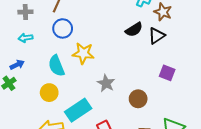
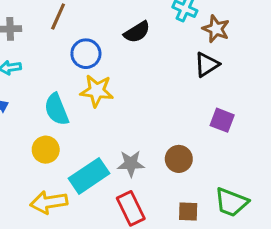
blue circle: (63, 28) -> (86, 54), moved
black semicircle: (134, 30) -> (137, 32), moved
gray star: (106, 83) -> (131, 164), moved, turned -30

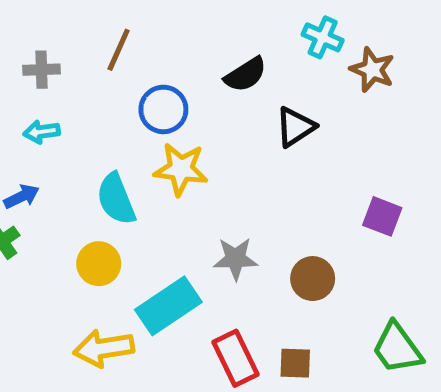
black triangle: (207, 64) -> (295, 127), moved
gray star: (131, 164) -> (236, 259), moved
green trapezoid: (231, 202) -> (397, 348), turned 33
brown square: (188, 212) -> (295, 363), moved

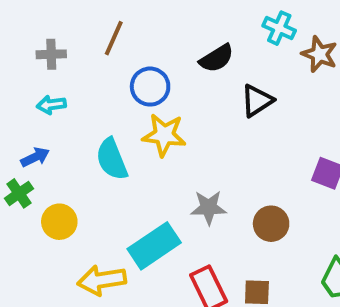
yellow circle: (99, 264) -> (59, 222), moved

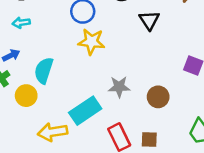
black triangle: (257, 101) -> (149, 20), turned -30
cyan semicircle: (112, 159) -> (44, 70), moved, turned 40

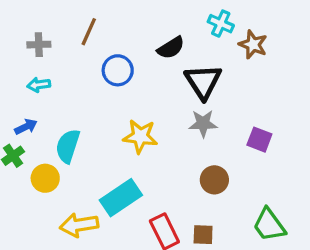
black triangle: (149, 20) -> (203, 82), size x1.4
yellow star: (92, 42) -> (140, 136), moved
gray star: (119, 87) -> (203, 123), moved

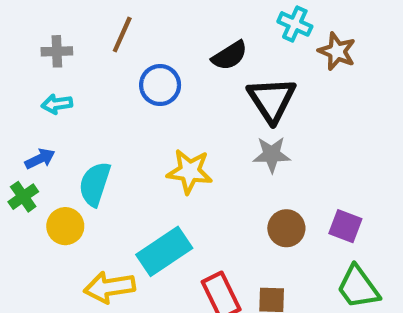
purple square: (259, 140) -> (345, 226), moved

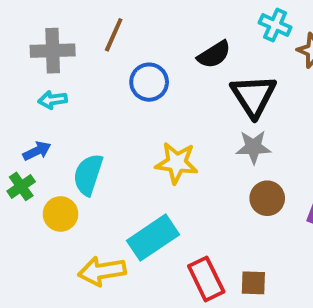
gray cross: (57, 51) -> (53, 51), size x1.5
brown circle: (286, 228) -> (267, 198), moved

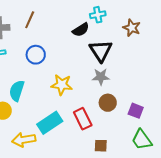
cyan cross: (275, 25) -> (98, 15), moved, turned -35
blue circle: (149, 82) -> (36, 55), moved
red rectangle: (206, 279) -> (83, 119), moved

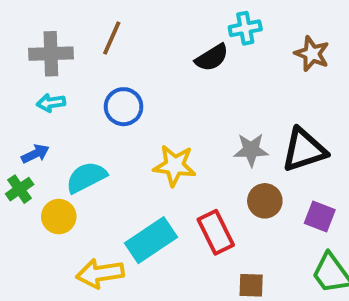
black triangle: (101, 51) -> (304, 150), moved, turned 45
cyan semicircle: (17, 91) -> (86, 177), turned 45

